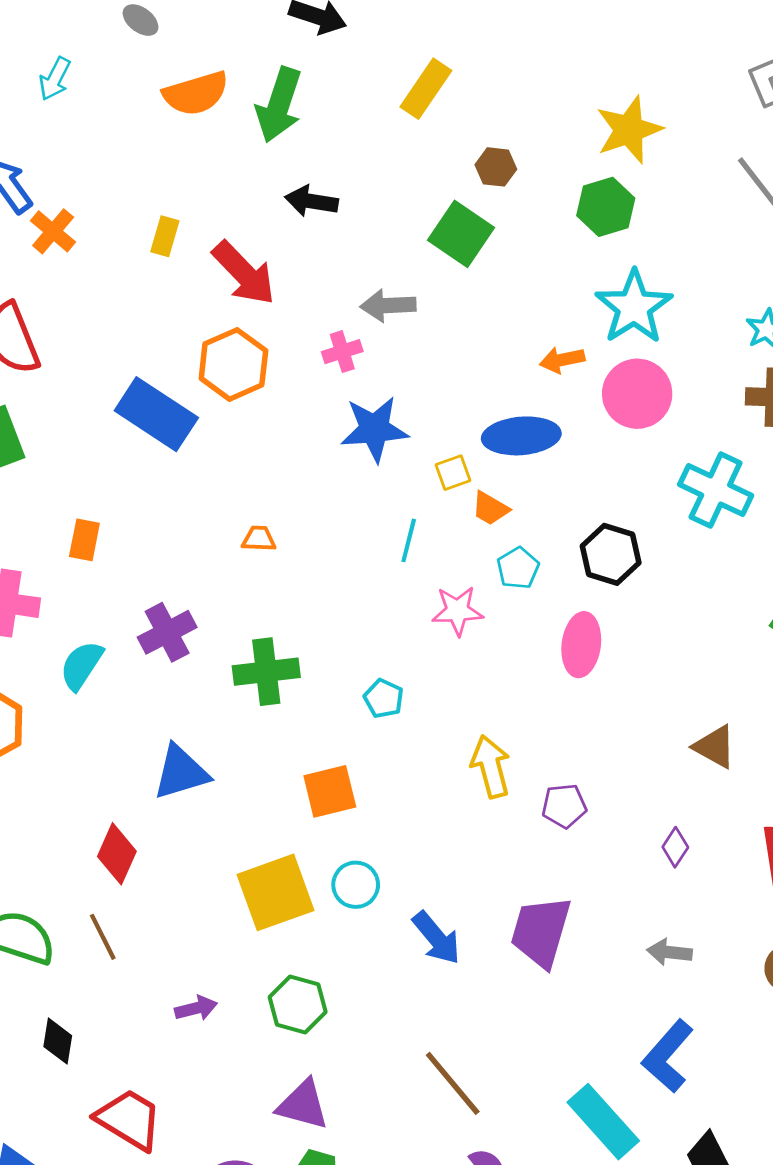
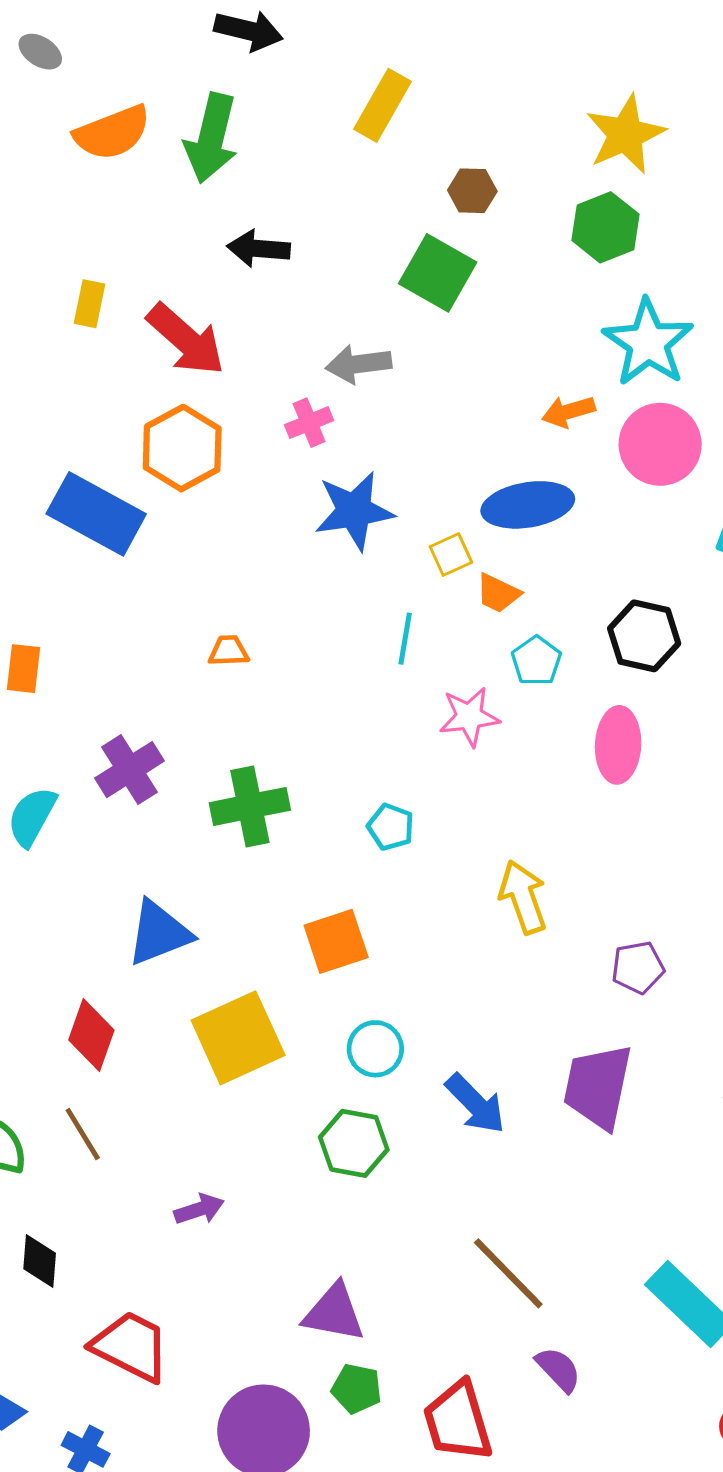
purple pentagon: (564, 806) -> (638, 967), moved
yellow square: (276, 892) -> (238, 1038), moved
green hexagon: (298, 1004) -> (354, 1143), moved

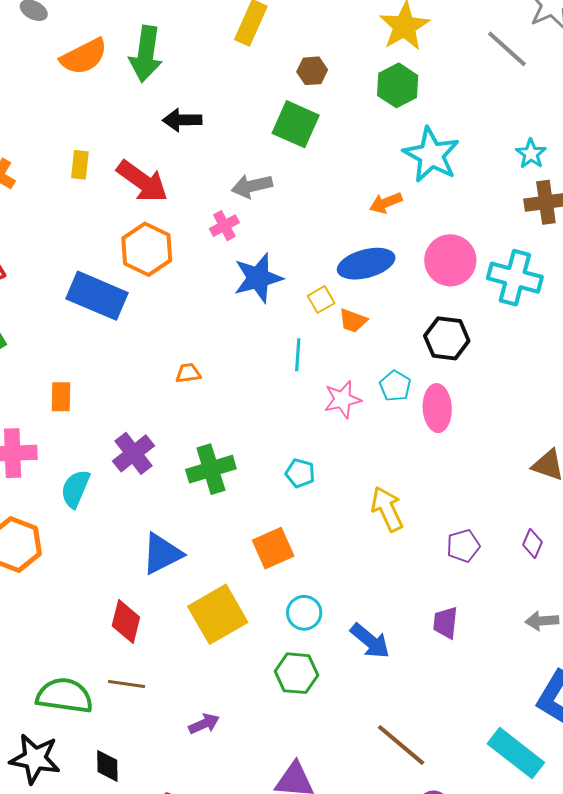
pink circle: (660, 444) -> (450, 260), moved
cyan pentagon: (536, 661) -> (395, 386), moved
purple trapezoid: (598, 1086) -> (445, 623), size x0.6
brown line: (83, 1134) -> (127, 684), turned -45

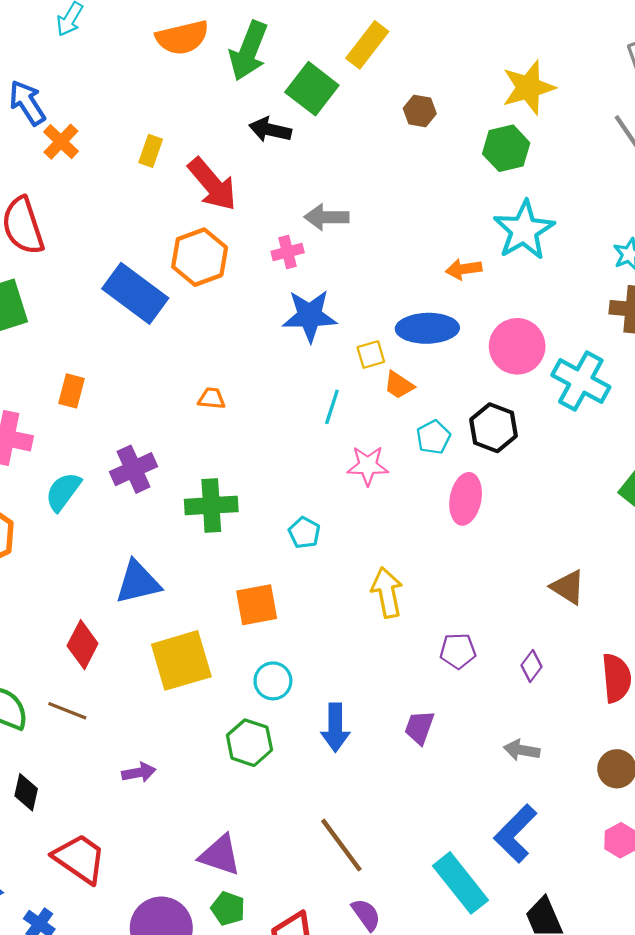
green square: (296, 124) -> (312, 89), moved
cyan pentagon: (395, 386) -> (433, 437), moved
blue arrow: (370, 641) -> (335, 727), turned 36

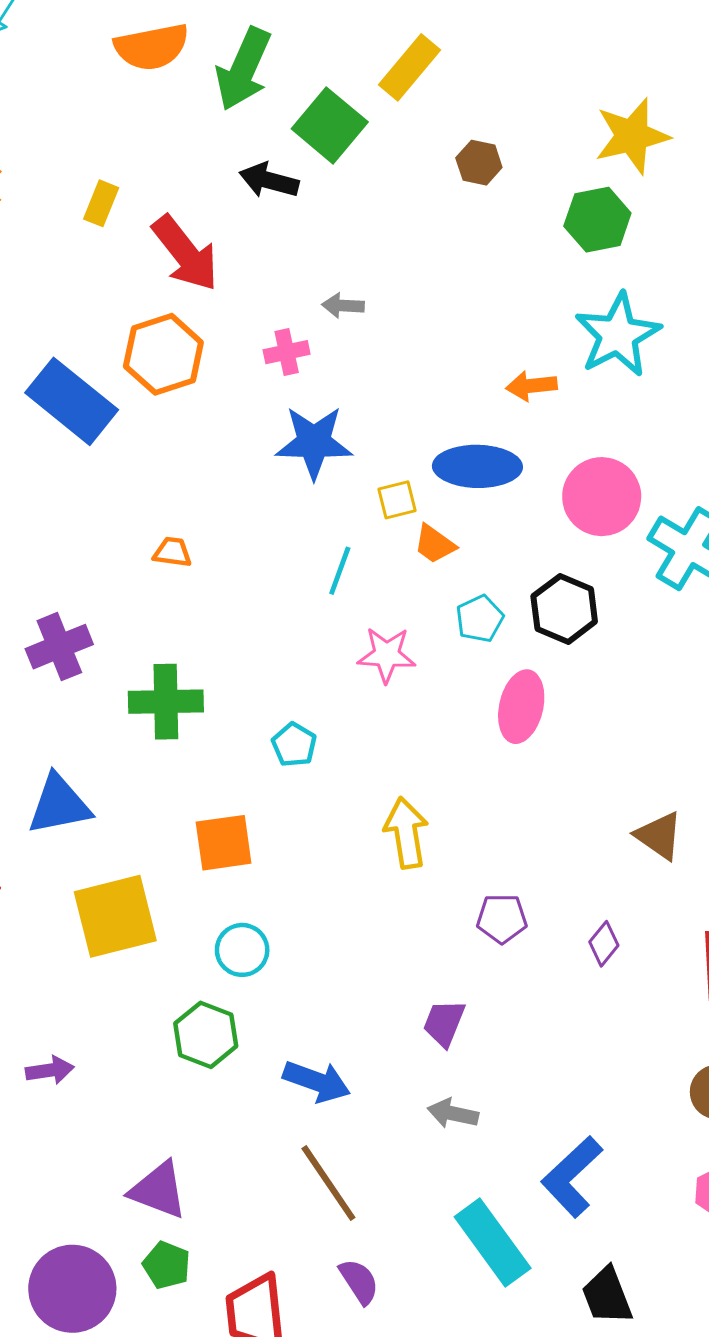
gray arrow: (327, 217) -> (343, 306), size x0.7
blue arrow: (335, 727) -> (317, 1081), moved, turned -72
gray arrow: (522, 750) -> (453, 1113), moved

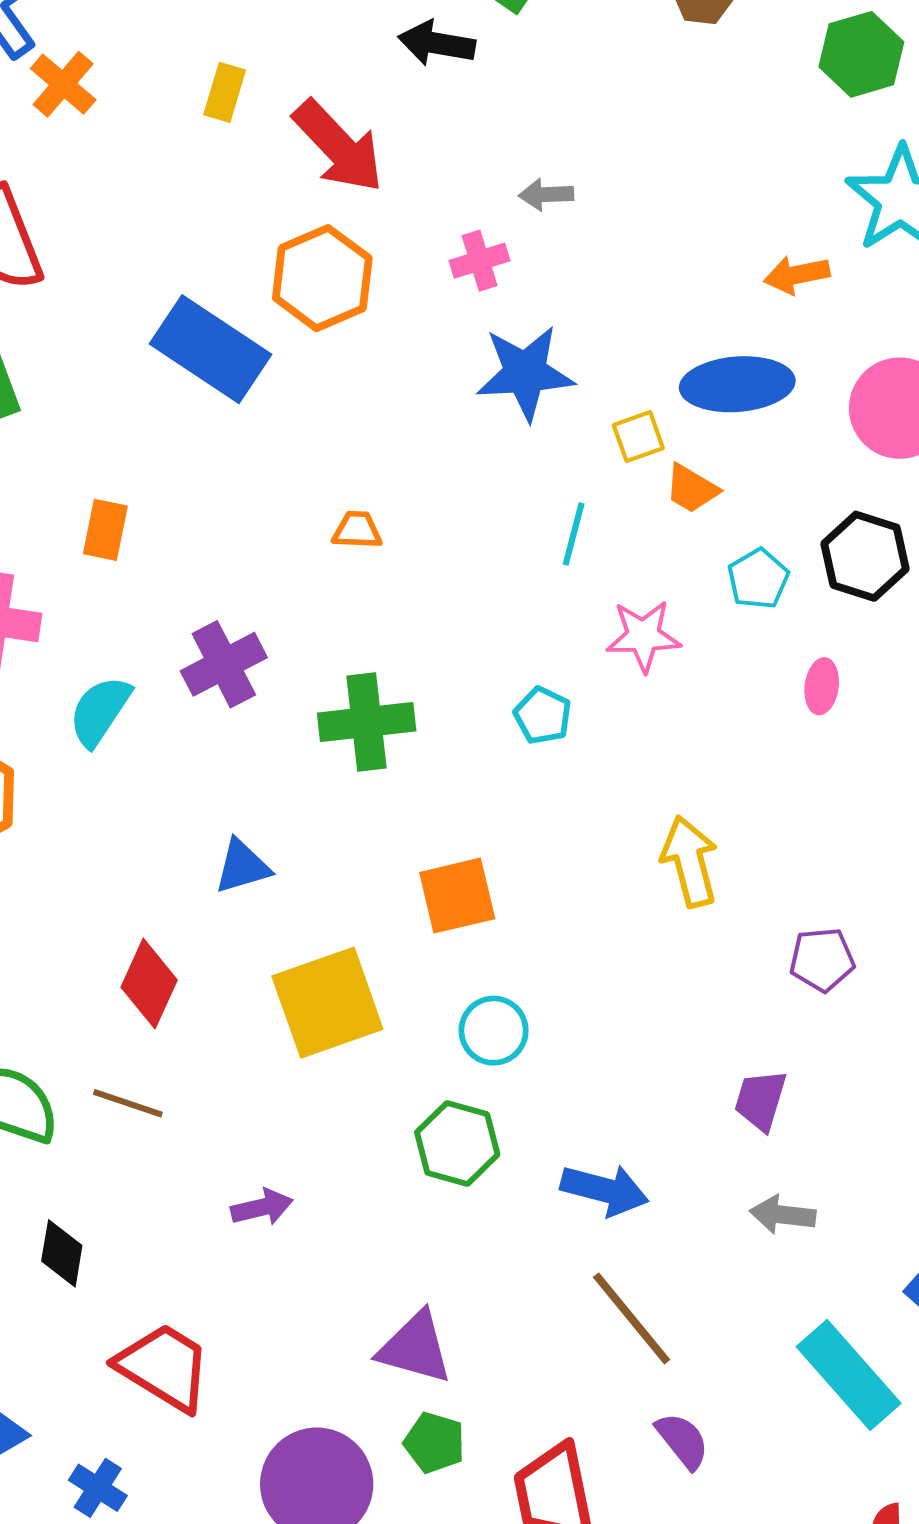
pink ellipse: (521, 707) -> (822, 686), size x0.6
cyan pentagon: (294, 745) -> (543, 716), moved
blue triangle: (59, 805) -> (242, 866), size x0.7

